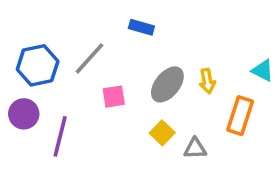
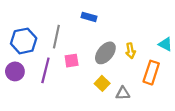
gray line: (90, 58) -> (56, 37), turned -30
purple line: (60, 136) -> (45, 70), moved

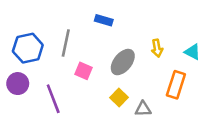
yellow arrow: (130, 51) -> (157, 48), moved
pink square: (72, 61) -> (84, 71), turned 32
purple line: (45, 70) -> (53, 99), moved, turned -35

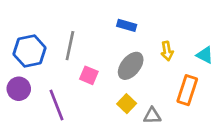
blue rectangle: (104, 20) -> (127, 25), moved

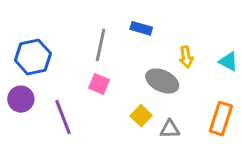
gray line: (70, 46) -> (101, 45), moved
gray ellipse: (131, 66) -> (162, 81), moved, turned 76
orange rectangle: (187, 90) -> (221, 119), moved

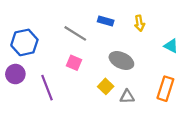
gray line: (101, 45) -> (75, 33), turned -70
yellow arrow: (186, 57) -> (139, 23), moved

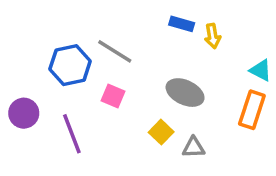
blue rectangle: (106, 21) -> (182, 24), moved
blue hexagon: (24, 42) -> (70, 65), moved
orange rectangle: (165, 89) -> (252, 110), moved

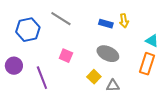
blue rectangle: (182, 24) -> (106, 24), moved
gray line: (115, 51) -> (61, 19), moved
blue hexagon: (70, 65) -> (28, 30), moved

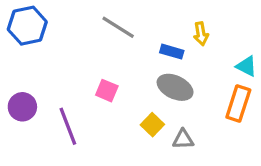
gray line: (61, 19) -> (118, 27), moved
blue rectangle: (106, 24) -> (172, 52), moved
blue hexagon: (28, 30) -> (27, 26), moved

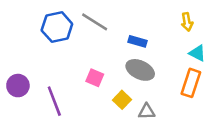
blue hexagon: (27, 26) -> (57, 27), moved
yellow arrow: (201, 34) -> (187, 22), moved
pink square: (107, 91) -> (95, 78), moved

